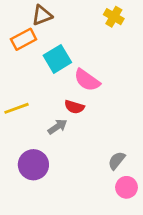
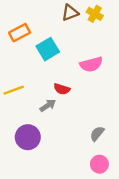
brown triangle: (42, 15) -> (70, 13), moved
pink semicircle: (87, 80) -> (91, 64), moved, turned -50
pink circle: (127, 187) -> (99, 164), moved

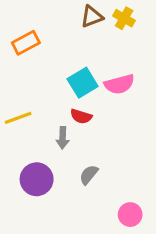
cyan square: (48, 49) -> (83, 83), moved
gray arrow: (48, 105) -> (63, 138), turned 126
gray semicircle: (97, 134) -> (89, 175), moved

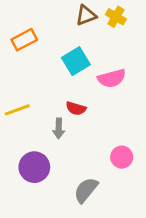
cyan square: (83, 83) -> (76, 61), moved
gray semicircle: (89, 175) -> (86, 190), moved, size x1.4
pink circle: (130, 215) -> (122, 157), moved

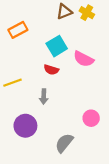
pink semicircle: (112, 78) -> (84, 59), turned 42
red semicircle: (76, 108) -> (51, 70), moved

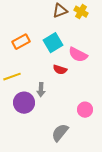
orange rectangle: (18, 30) -> (21, 42), moved
red semicircle: (51, 70) -> (60, 70), moved
purple circle: (25, 126) -> (24, 103), moved

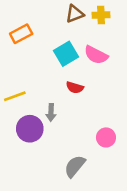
yellow cross: (81, 12) -> (101, 15), turned -32
orange rectangle: (21, 42) -> (21, 34), moved
pink semicircle: (78, 55) -> (96, 55), moved

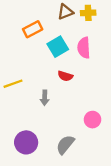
orange rectangle: (21, 34) -> (33, 29), moved
pink semicircle: (96, 55) -> (84, 48), turned 60
purple circle: (30, 129) -> (26, 142), moved

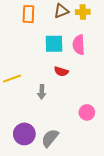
orange rectangle: (33, 29) -> (28, 14), moved, turned -60
cyan square: (58, 47) -> (54, 44), turned 30
gray semicircle: (65, 145) -> (50, 138), moved

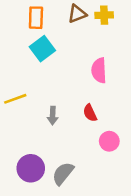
cyan square: (54, 44) -> (42, 49), moved, turned -36
pink semicircle: (79, 45) -> (99, 70), moved
red semicircle: (61, 71) -> (90, 113), moved, turned 48

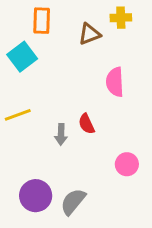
brown triangle: (77, 14) -> (89, 34), moved
cyan square: (42, 49) -> (22, 57), moved
red semicircle: (90, 113) -> (86, 124), moved

